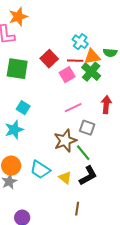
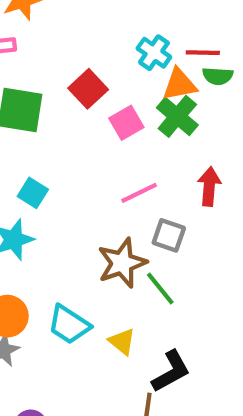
red line: (75, 61) -> (203, 53), moved
black L-shape: (88, 176) -> (171, 371), moved

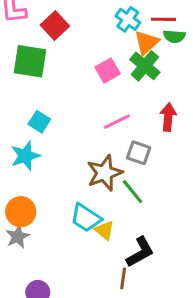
orange triangle: (179, 85) -> (146, 43), turned -32
red square: (88, 89) -> (55, 26), moved
cyan trapezoid: (69, 325) -> (86, 218), moved

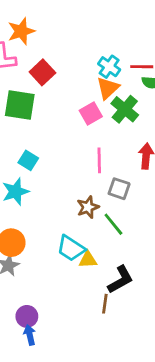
orange triangle: (146, 43) -> (108, 88), moved
pink line: (117, 122) -> (99, 160), turned -65
brown star: (105, 173) -> (88, 207), size x0.7
yellow triangle: (105, 230) -> (88, 260), turned -42

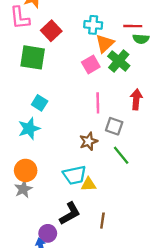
cyan cross: (109, 67) -> (93, 25), moved, turned -30
green line: (113, 224) -> (121, 155), moved
cyan trapezoid: (71, 248) -> (75, 175), turned -45
black L-shape: (120, 280) -> (70, 214), moved
purple circle: (27, 316) -> (48, 233), moved

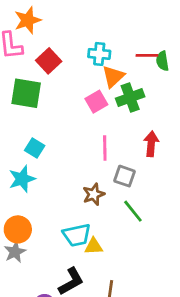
green semicircle: (141, 39) -> (162, 61), moved, turned 77
green cross: (119, 61) -> (130, 97), turned 30

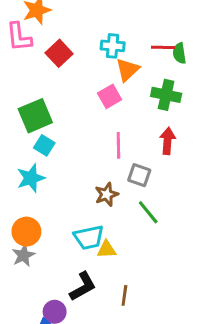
green square: (26, 93) -> (35, 116), moved, turned -32
green cross: (130, 97) -> (166, 95), moved, turned 32

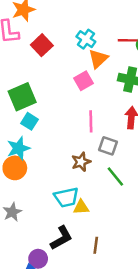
cyan cross: (113, 46) -> (86, 39), turned 30
orange circle: (26, 232) -> (15, 168), moved

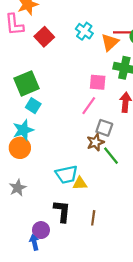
orange triangle: (98, 59) -> (110, 42), moved
pink square: (83, 81) -> (98, 82), moved, turned 35
pink line: (91, 121) -> (89, 106), turned 36
brown star: (81, 162) -> (95, 142), moved
black L-shape: (61, 238) -> (62, 211), turned -55

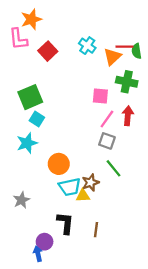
pink line: (89, 106) -> (107, 119), moved
brown star: (95, 142) -> (91, 183), moved
orange circle: (20, 148) -> (59, 164), moved

